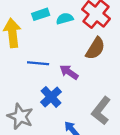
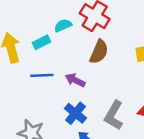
cyan rectangle: (41, 14) -> (41, 42), moved
blue cross: (51, 97) -> (75, 113), moved

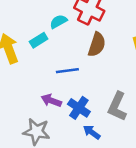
blue line: (42, 75) -> (67, 71), moved
purple arrow: (75, 80) -> (51, 100), moved

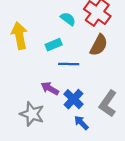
cyan semicircle: (58, 22) -> (68, 19), turned 56
cyan rectangle: (39, 40) -> (54, 45), moved

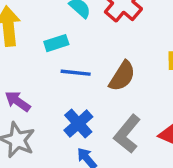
brown semicircle: (99, 45) -> (122, 76), moved
purple arrow: (50, 88) -> (18, 101), moved

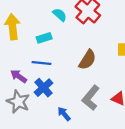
blue line: (76, 73) -> (42, 63), moved
blue cross: (78, 124) -> (44, 88), moved

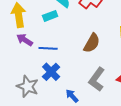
cyan rectangle: (44, 38) -> (50, 16), moved
purple arrow: (19, 76) -> (25, 40), moved

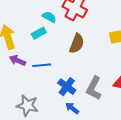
brown semicircle: (92, 43) -> (77, 43), moved
blue cross: (51, 72) -> (67, 87), moved

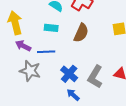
cyan rectangle: (39, 33) -> (51, 28), moved, turned 32
gray star: (27, 105) -> (30, 71), moved

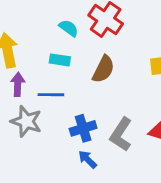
purple arrow: (23, 46) -> (18, 84), turned 63
blue cross: (69, 74) -> (83, 128), turned 30

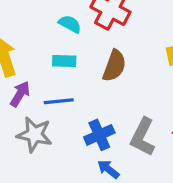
purple arrow: (18, 84) -> (20, 94), turned 35

